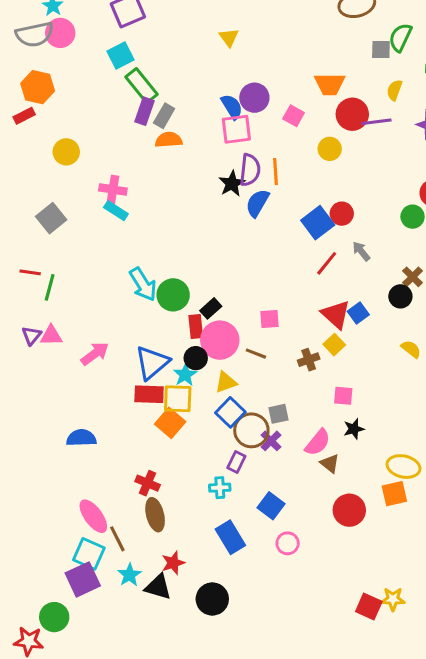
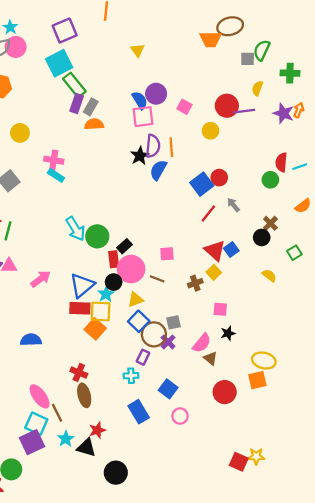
cyan square: (120, 56) -> (59, 63), size x1.4
orange trapezoid: (330, 84) -> (211, 39), moved
black circle: (212, 599) -> (116, 473), moved

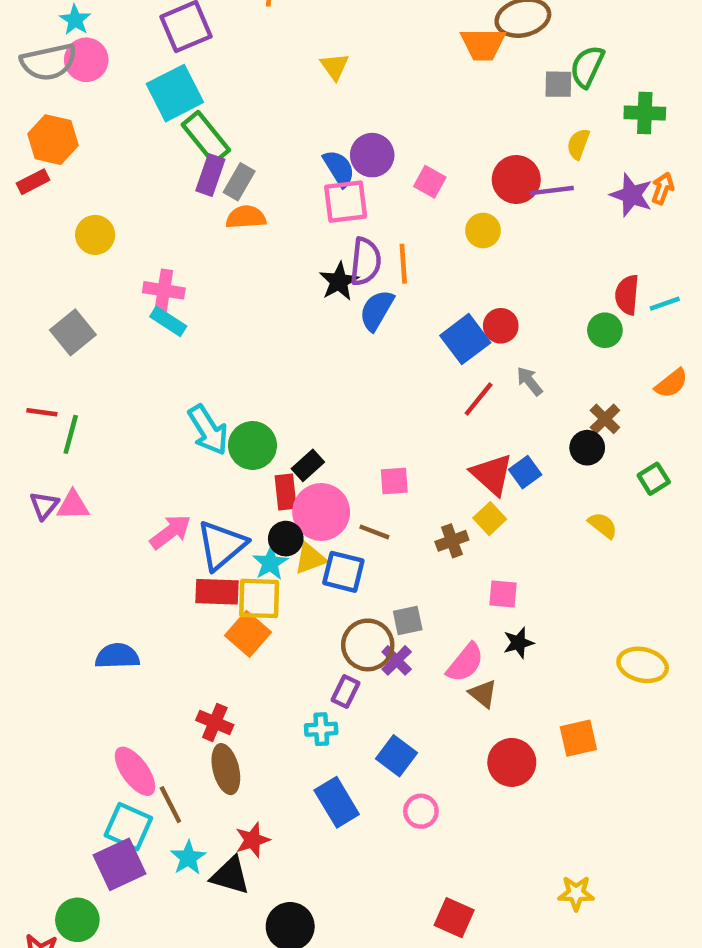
pink arrow: (41, 279) -> (170, 532), moved
yellow triangle: (135, 300) -> (310, 559), moved
blue square: (139, 321) -> (343, 572), moved, turned -30
yellow ellipse: (264, 360) -> (643, 665), moved
red square: (239, 462) -> (454, 918), moved

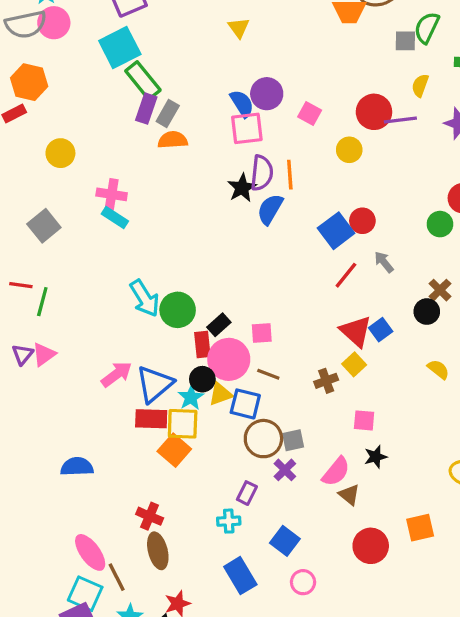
pink square: (394, 481) -> (262, 333), moved
pink triangle: (73, 505) -> (44, 354), turned -35
brown circle: (368, 645) -> (263, 439), moved

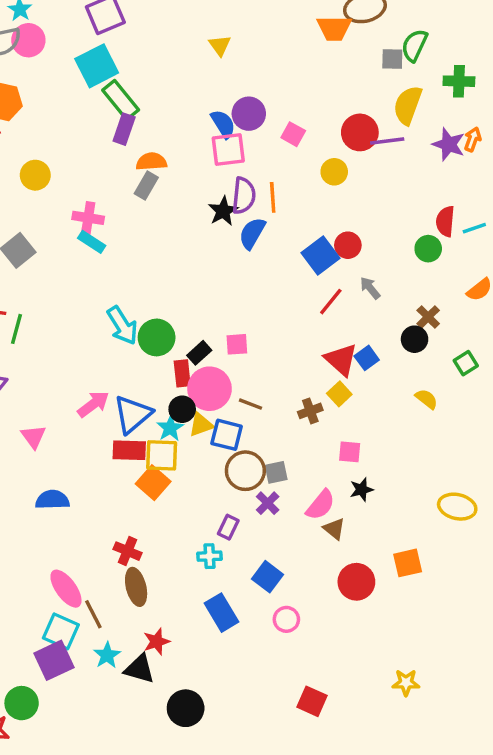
yellow semicircle: (420, 85) -> (408, 105), size x1.6
gray rectangle: (168, 113) -> (146, 185), moved
pink square: (262, 333) -> (237, 344), moved
pink triangle: (44, 354) -> (34, 437), moved, turned -30

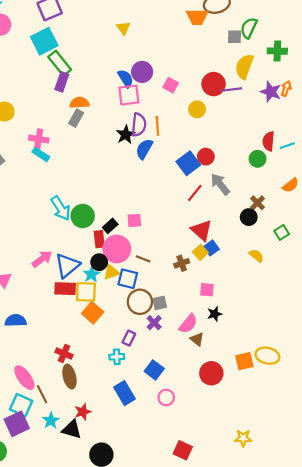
gray arrow: (370, 288) -> (220, 184), size x1.5
blue square: (367, 358) -> (211, 248), moved
orange square: (153, 483) -> (93, 313), moved
yellow ellipse: (457, 507) -> (267, 356), moved

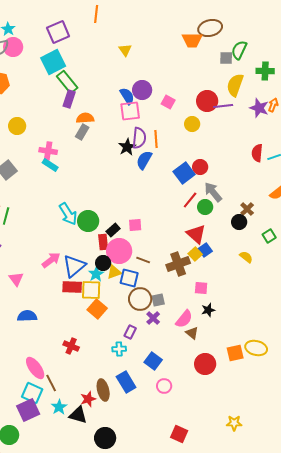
green circle: (258, 159) -> (205, 207), moved
brown cross: (182, 263) -> (178, 264), size x1.6
brown ellipse: (69, 377) -> (103, 390), moved

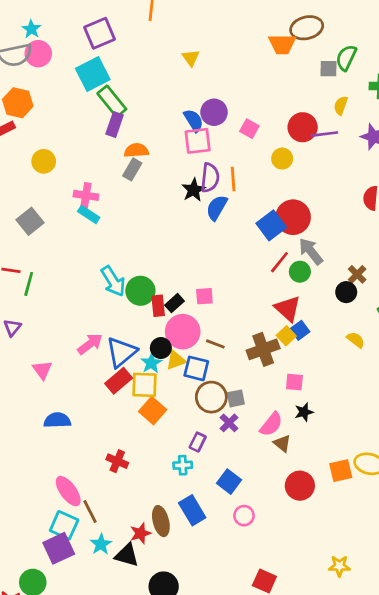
yellow semicircle: (235, 85) -> (341, 105), size x0.6
red circle: (200, 167) -> (293, 217), size x1.6
red rectangle: (103, 242) -> (158, 306), moved
red rectangle: (72, 287) -> (119, 381), turned -42

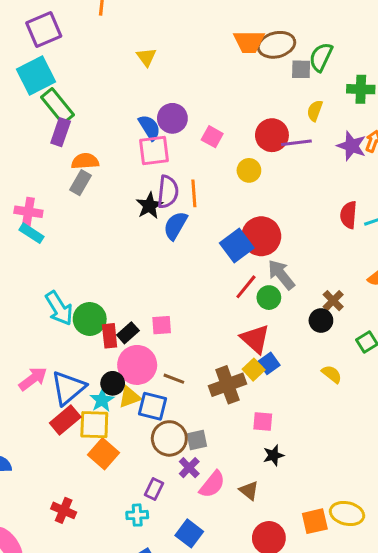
brown ellipse: (307, 28) -> (277, 45), moved
pink semicircle: (271, 424) -> (212, 484), moved

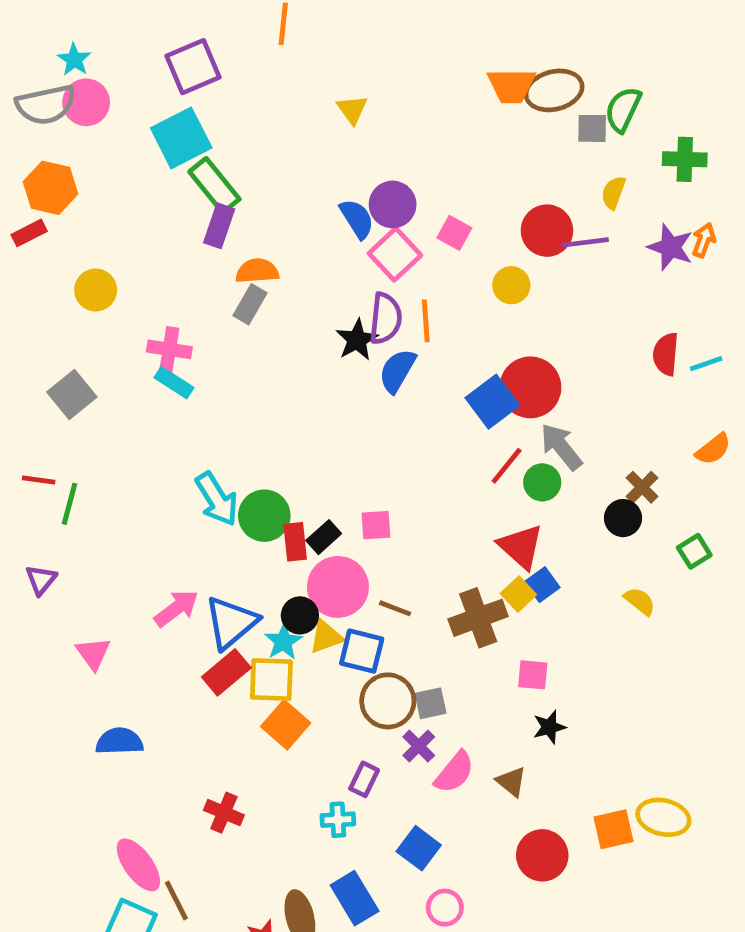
pink square: (154, 150) -> (395, 254), moved, turned -36

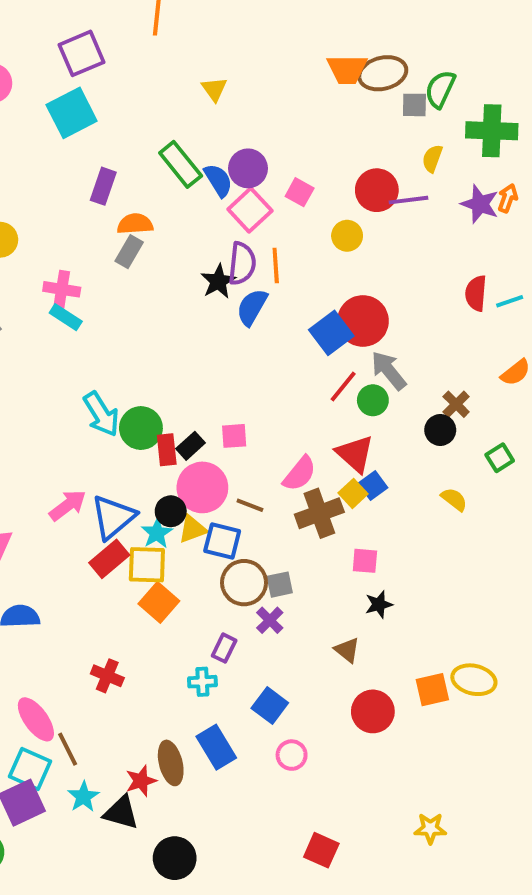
green cross: (685, 159) -> (492, 131), size x1.4
green rectangle: (214, 185) -> (181, 164), moved
pink semicircle: (454, 772) -> (300, 474), moved

